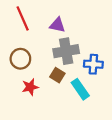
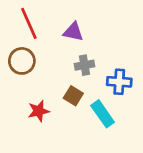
gray cross: (66, 51) -> (84, 65), size x0.6
brown circle: (20, 59) -> (22, 61), moved

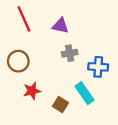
brown circle: (22, 61) -> (18, 61), moved
brown square: (73, 96) -> (60, 105), moved

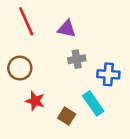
red star: (32, 91) -> (35, 101), turned 30

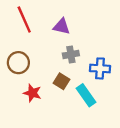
brown square: (67, 116) -> (62, 81), moved

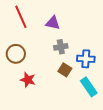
brown square: (62, 81) -> (65, 70), moved
cyan rectangle: (86, 95) -> (89, 87), moved

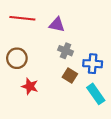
red line: (21, 17) -> (22, 18), turned -60
gray cross: (61, 47) -> (66, 51), turned 32

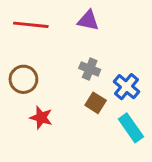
purple triangle: (57, 25) -> (88, 20), moved
blue cross: (93, 64) -> (126, 87), turned 36

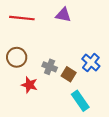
gray cross: (90, 69) -> (50, 67), moved
cyan rectangle: (131, 128) -> (80, 101), moved

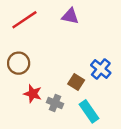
red line: (22, 18) -> (24, 20), turned -40
gray cross: (50, 67) -> (55, 103), moved

